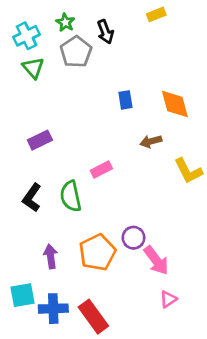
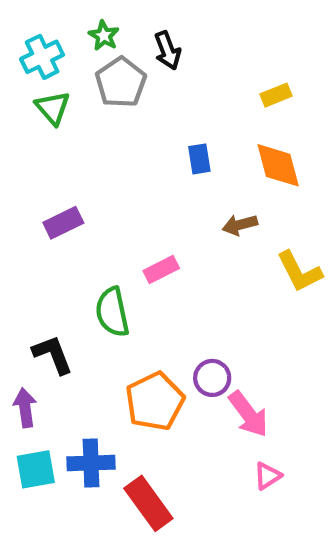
yellow rectangle: (156, 14) -> (276, 95), moved
black L-shape: (32, 198) -> (53, 355), moved, turned 124
purple arrow: (51, 256) -> (25, 408), moved
blue cross: (53, 309) -> (91, 463), moved

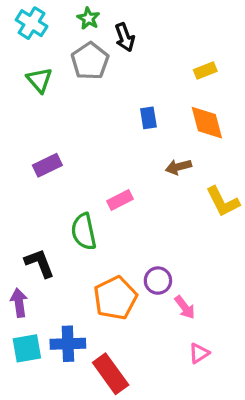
green star: (104, 36) -> (88, 18), moved
cyan cross: (42, 57) -> (32, 23), moved, turned -32
pink arrow: (248, 414) -> (185, 307), size x0.7

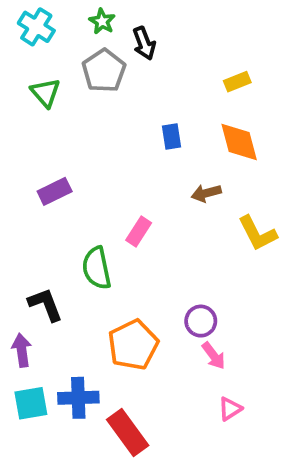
pink rectangle: (120, 200) -> (139, 232), turned -30
purple circle: (158, 281) -> (201, 321), moved

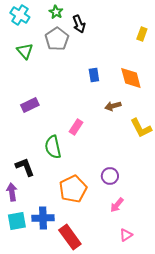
yellow rectangle: (237, 82) -> (142, 34), moved, turned -48
pink arrow: (214, 356) -> (117, 205), moved, turned 77
pink triangle: (230, 409) -> (126, 235), moved

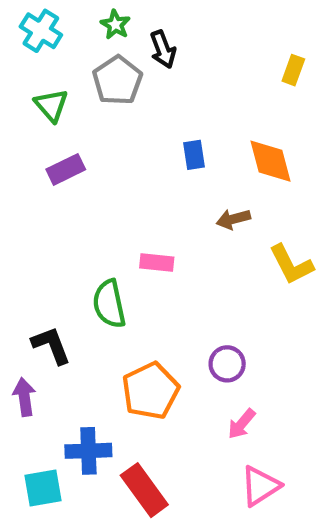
purple rectangle: (30, 105) -> (66, 169), moved
pink rectangle: (76, 127) -> (157, 262), turned 63
cyan square: (17, 221) -> (43, 488), moved
pink triangle: (126, 235) -> (260, 486), size x1.5

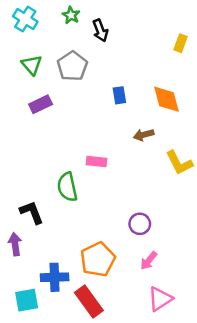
gray pentagon: (117, 80) -> (72, 66), moved
orange pentagon: (151, 391) -> (98, 259), moved

